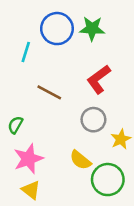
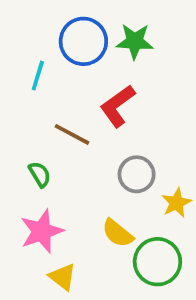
red L-shape: (99, 79) -> (118, 106), moved
green semicircle: (15, 125) -> (40, 174), moved, turned 120
yellow triangle: (31, 190) -> (63, 277), moved

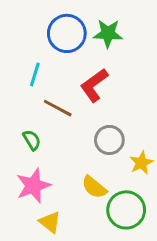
cyan line: (38, 76) -> (35, 75), moved

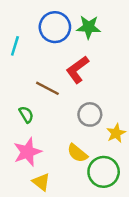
cyan line: (35, 75) -> (15, 46), moved

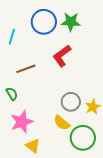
brown line: (47, 88) -> (26, 69), moved, turned -48
green semicircle: (26, 114) -> (12, 94), moved
gray circle: (90, 114) -> (71, 102), moved

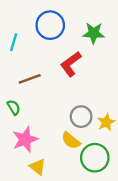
green star: (71, 22) -> (94, 33), moved

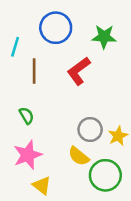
brown line: (30, 79) -> (34, 71), moved, turned -70
green semicircle: (14, 107) -> (26, 116), moved

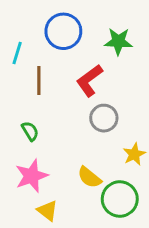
gray circle: (90, 130) -> (104, 118), moved

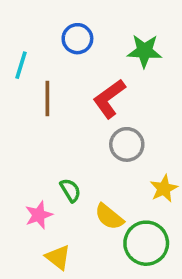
blue circle: (63, 31) -> (77, 39), size x0.7
green semicircle: (30, 131) -> (70, 190), moved
pink star: (32, 176) -> (39, 215), size x0.7

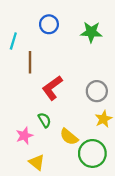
red L-shape: (109, 99) -> (52, 88), moved
gray circle: (127, 144) -> (97, 91), moved

